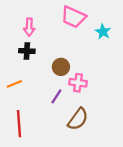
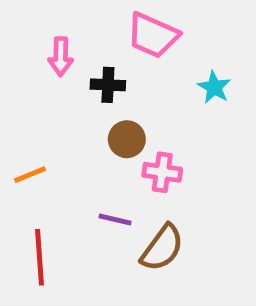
cyan star: (103, 32) -> (214, 87), moved
black cross: (27, 51) -> (108, 85), moved
purple line: (56, 96) -> (115, 219), moved, turned 70

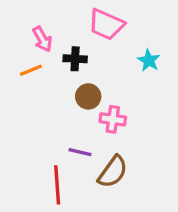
pink arrow: (61, 57) -> (42, 39), turned -30
orange line: (30, 175) -> (31, 70), moved
red line: (39, 257) -> (57, 185), moved

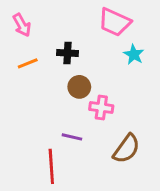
pink trapezoid: (106, 24) -> (115, 22), moved
pink arrow: (42, 39) -> (22, 25), moved
brown semicircle: (113, 172) -> (126, 149), moved

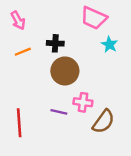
brown circle: (79, 87) -> (65, 71), size x1.5
pink cross: (101, 108) -> (83, 102), moved
red line: (51, 166) -> (19, 123), moved

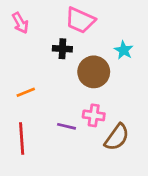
pink trapezoid: (94, 18) -> (80, 20), moved
orange line: (23, 52) -> (26, 92), moved
brown circle: (65, 71) -> (94, 72), moved

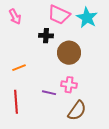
cyan star: (124, 50) -> (87, 18), moved, size x1.5
brown semicircle: (117, 137) -> (77, 111), moved

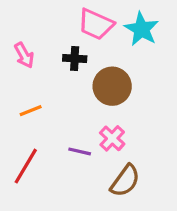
pink arrow: (15, 17) -> (24, 55), moved
pink cross: (69, 85) -> (112, 138), turned 35
red line: (16, 102) -> (26, 166), turned 35

